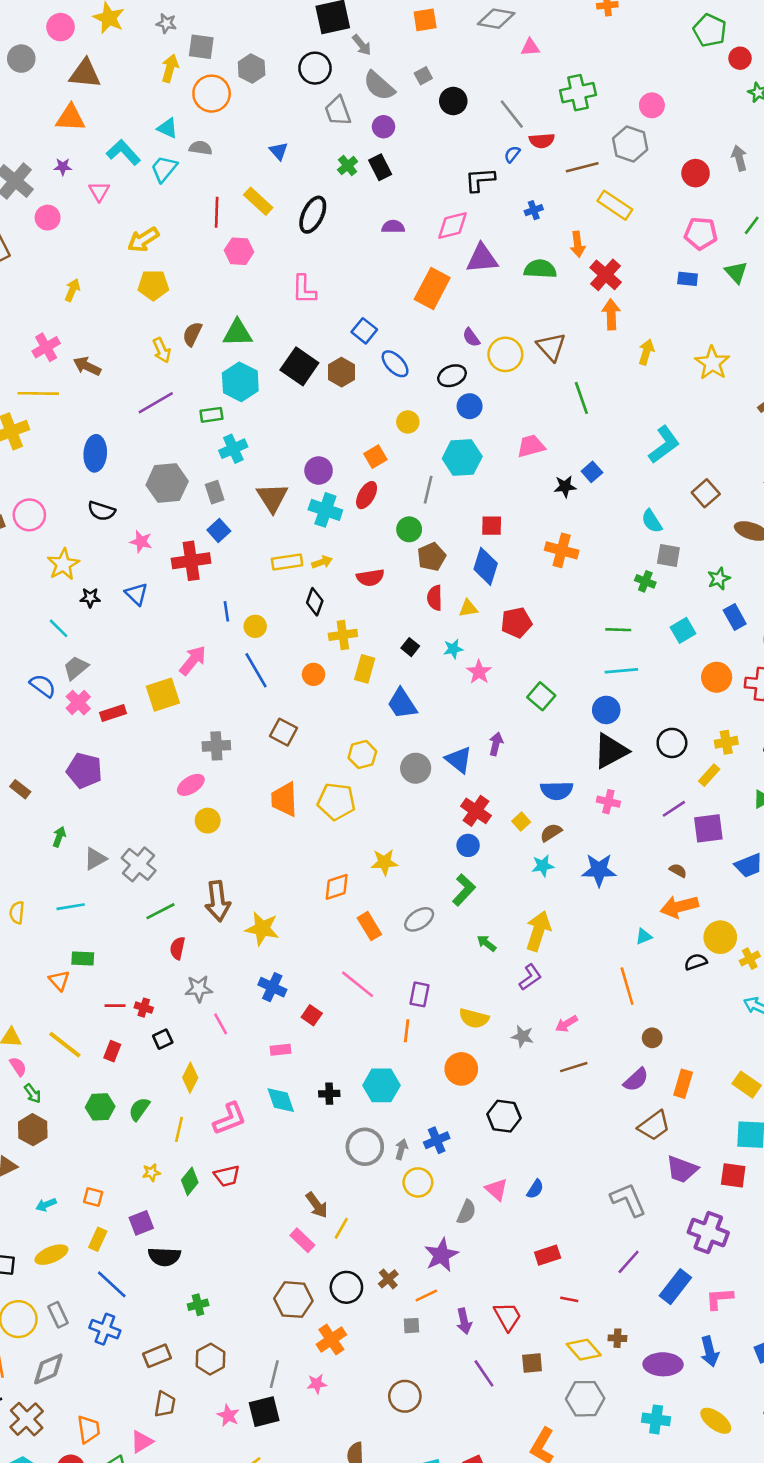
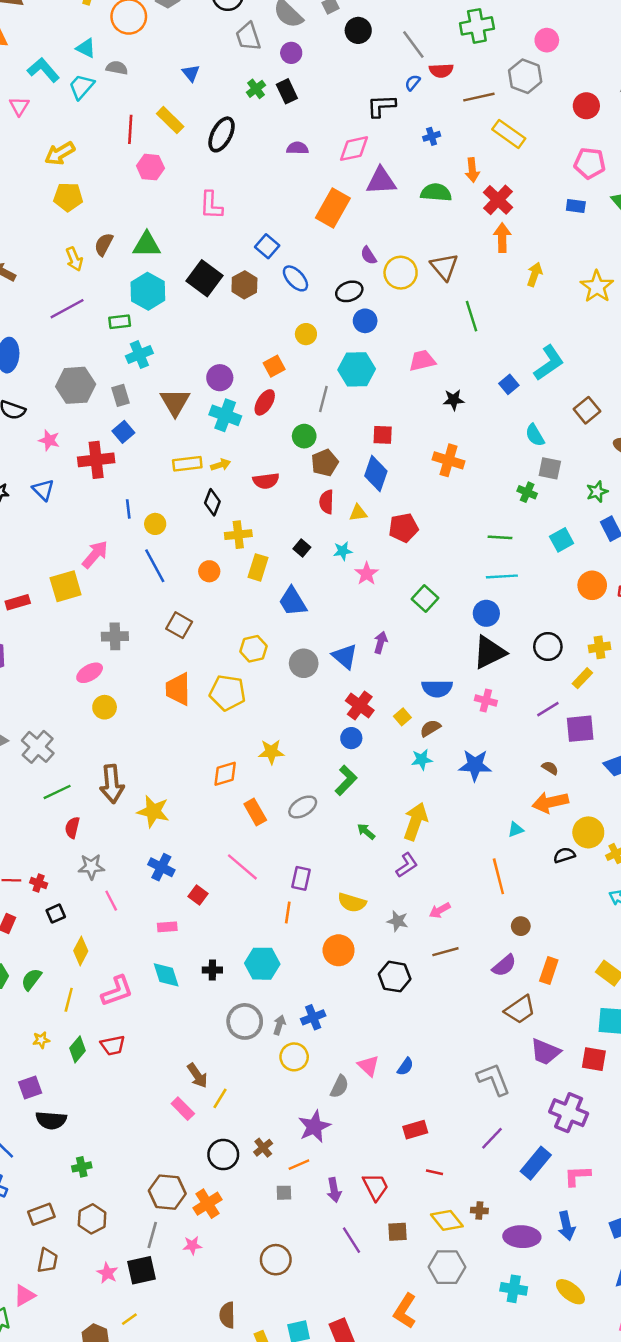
blue square: (592, 472) -> (509, 384), moved
black hexagon: (504, 1116) -> (395, 977), moved
brown hexagon: (293, 1300) -> (167, 1192), moved

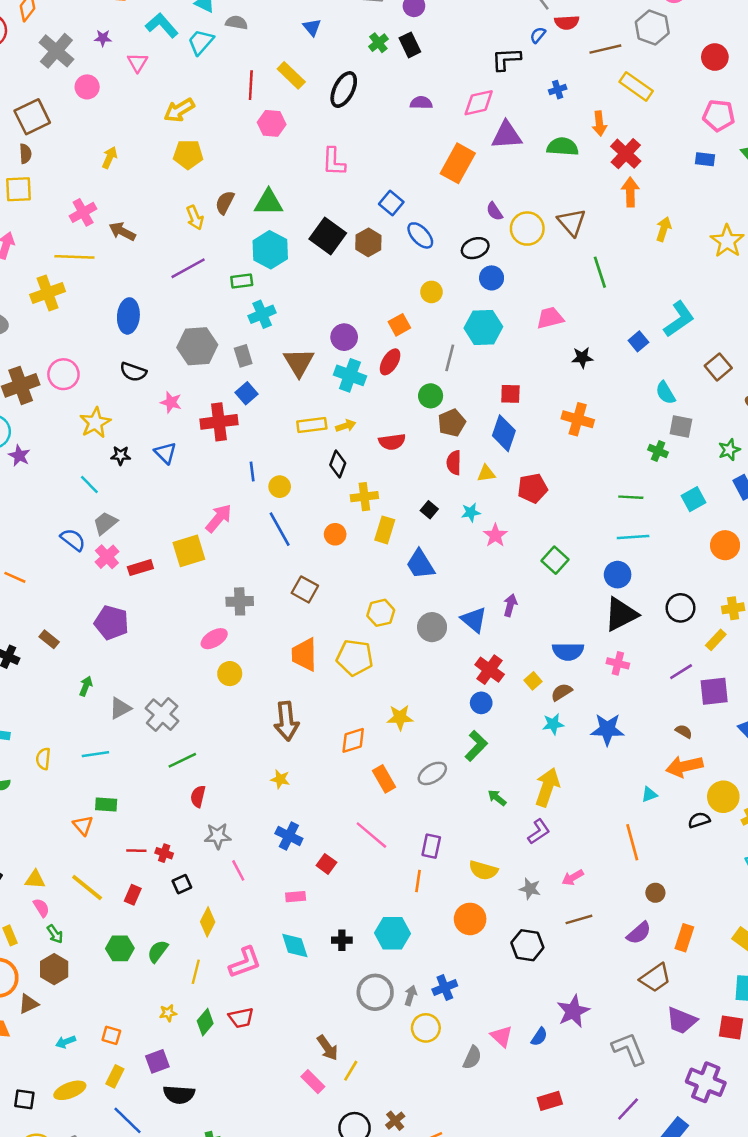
brown arrow: (112, 784) -> (286, 721), moved
yellow star: (153, 811) -> (280, 779), size x0.6
purple star: (314, 1127) -> (573, 1011), moved

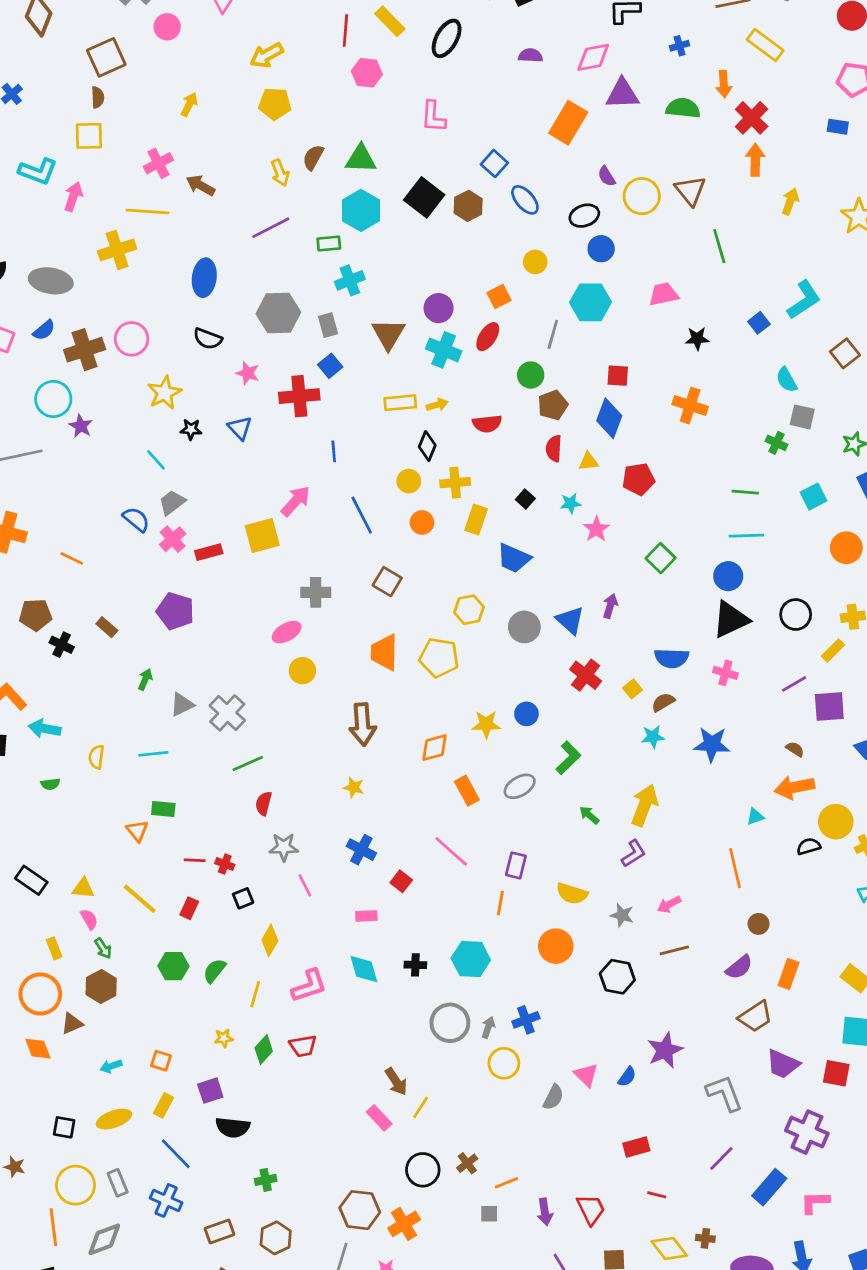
yellow circle: (280, 487) -> (409, 481), moved
blue trapezoid: (420, 564) -> (514, 558), turned -36
blue circle: (481, 703) -> (526, 714), moved

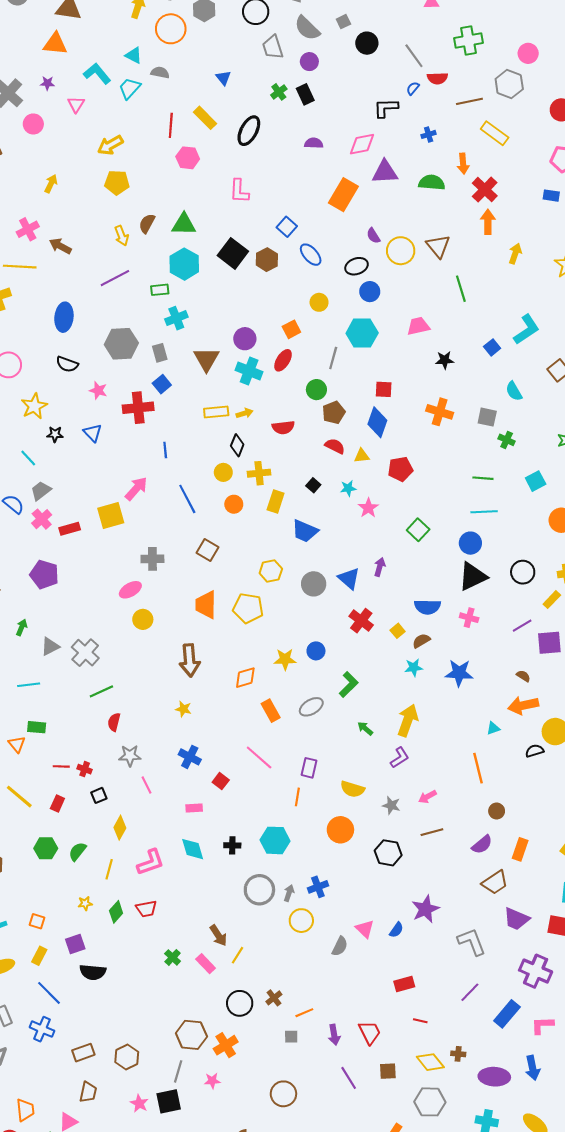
gray square: (802, 417) -> (487, 417), moved
red semicircle: (554, 449) -> (335, 446), turned 114
green cross: (266, 1180) -> (173, 957), moved, turned -35

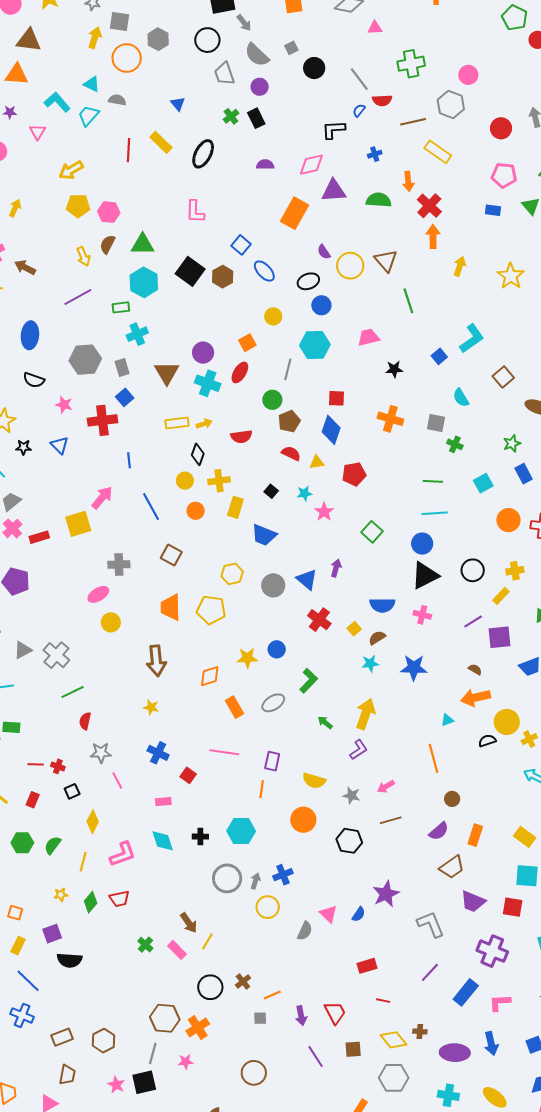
pink hexagon: (188, 158) -> (109, 212), moved
pink line: (259, 758) -> (224, 752), turned -32

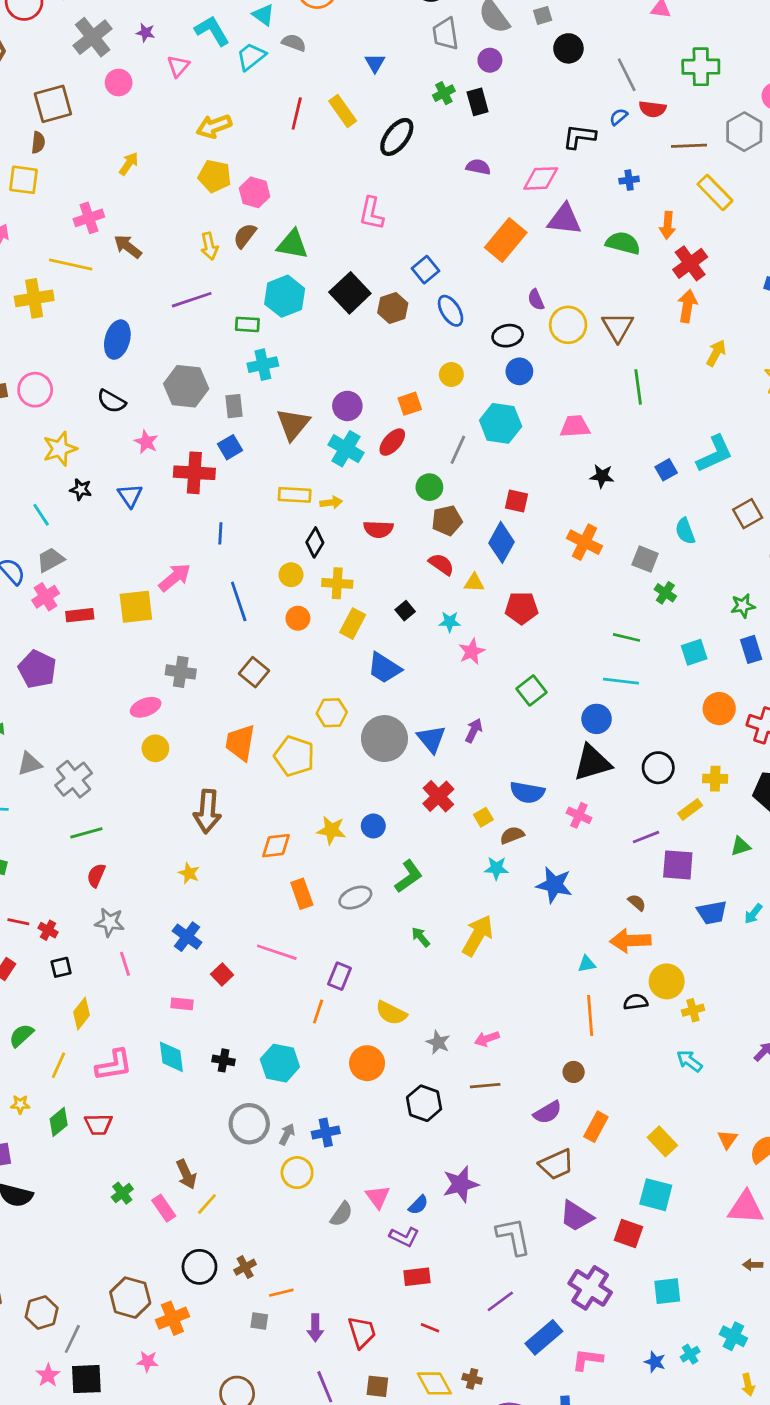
gray circle: (273, 585) -> (384, 739), size x1.4
purple L-shape: (359, 750) -> (404, 1237), moved, turned 50
orange line: (434, 758) -> (590, 1016), moved
gray line: (153, 1053) -> (72, 1339), moved

